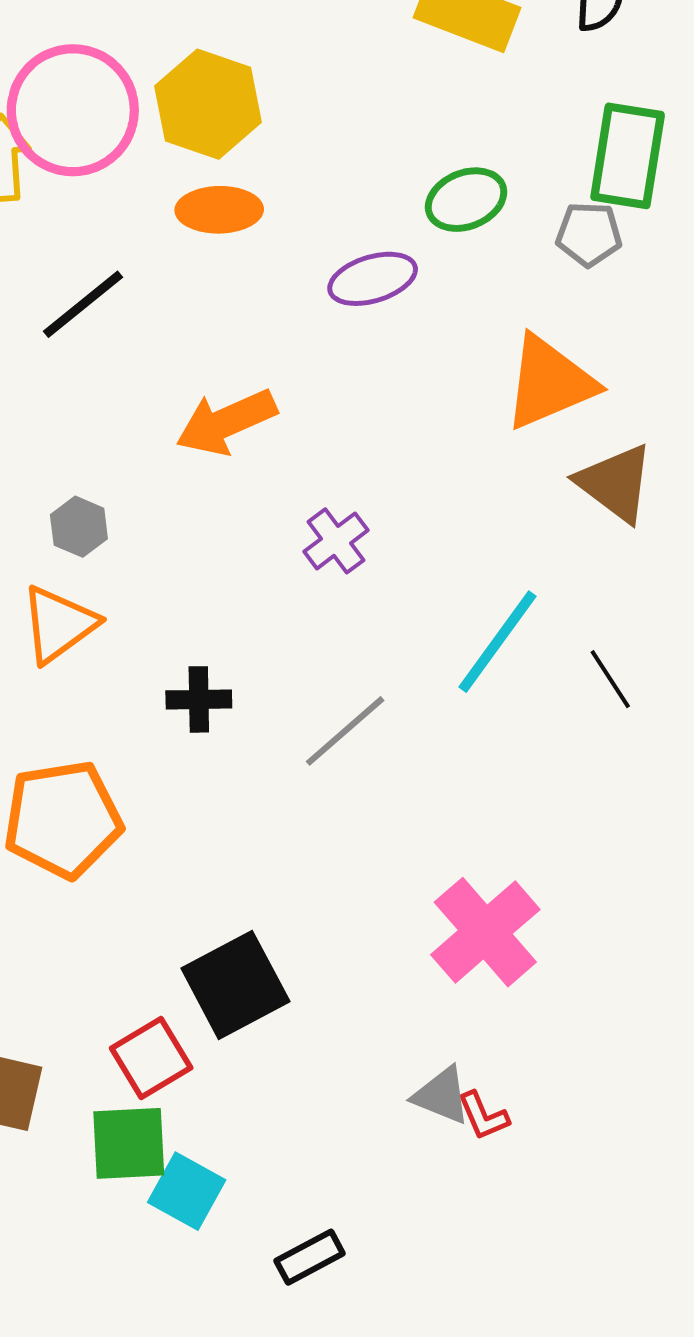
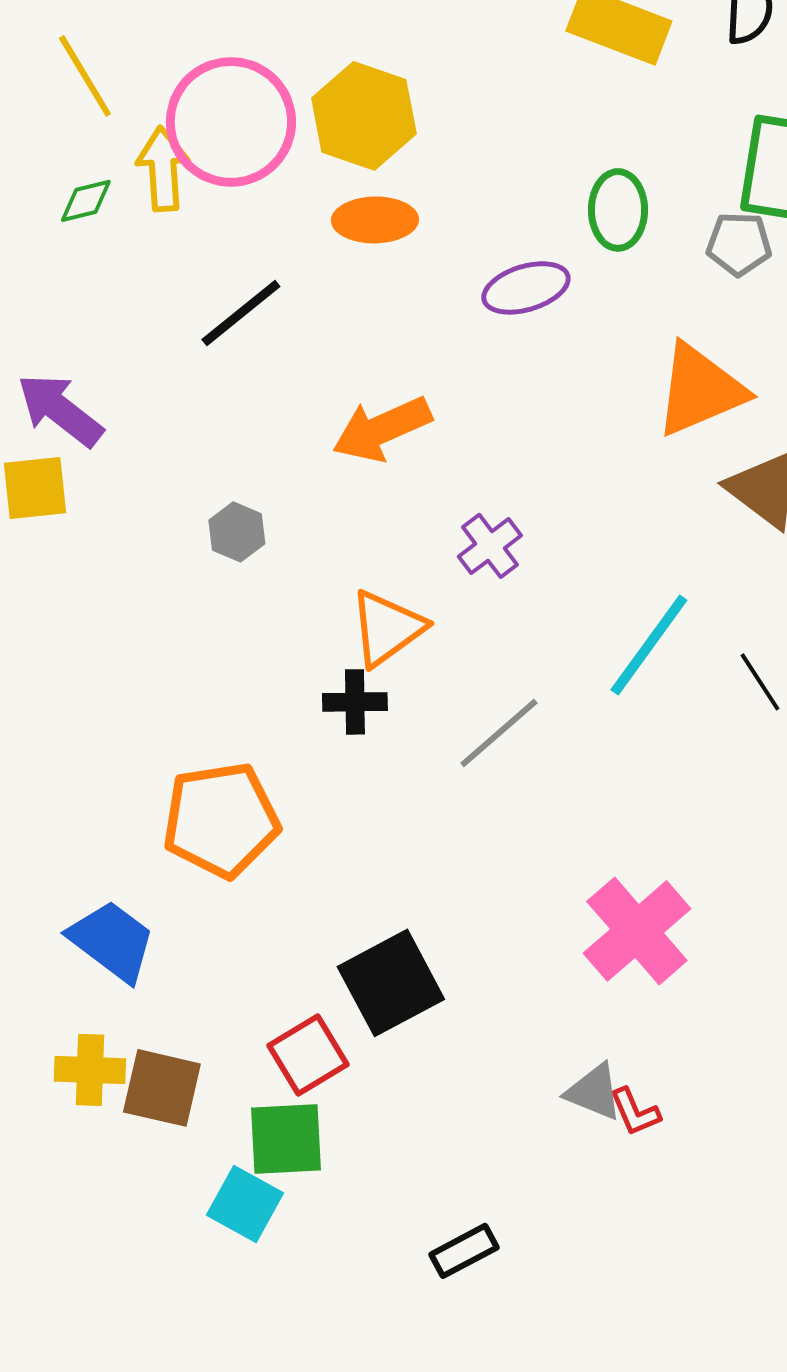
green ellipse: (466, 200) -> (618, 210), turned -68
orange triangle: (59, 624) -> (387, 628), moved
cyan square: (187, 1191) -> (245, 1204), moved

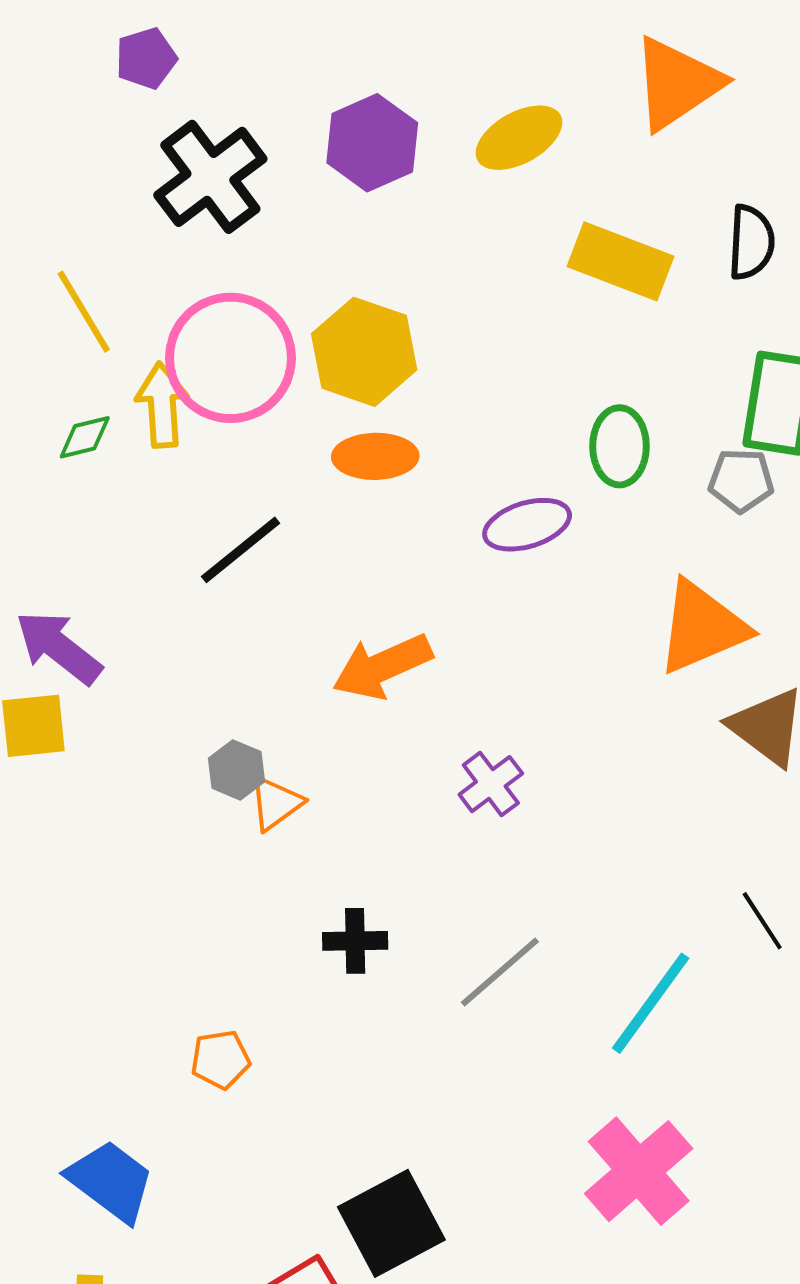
orange triangle: (387, 628) -> (276, 803), moved, size x0.7
cyan line: (649, 645) -> (651, 1003), moved
orange pentagon: (221, 820) -> (220, 1059), size x0.5

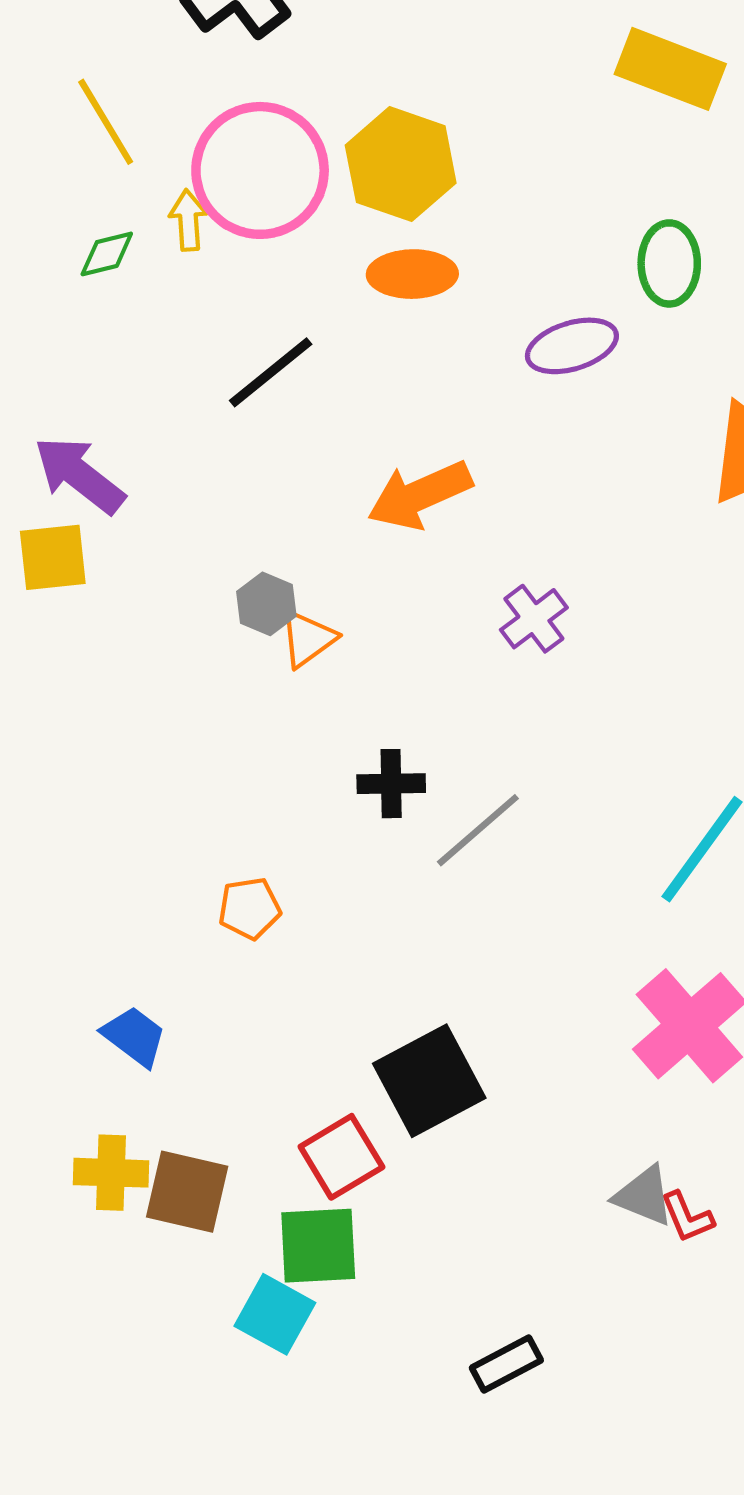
yellow arrow: (162, 405) -> (188, 220), size x0.7
gray line: (500, 972) -> (478, 830), moved
blue trapezoid: (111, 1181) -> (134, 1036), size x0.7

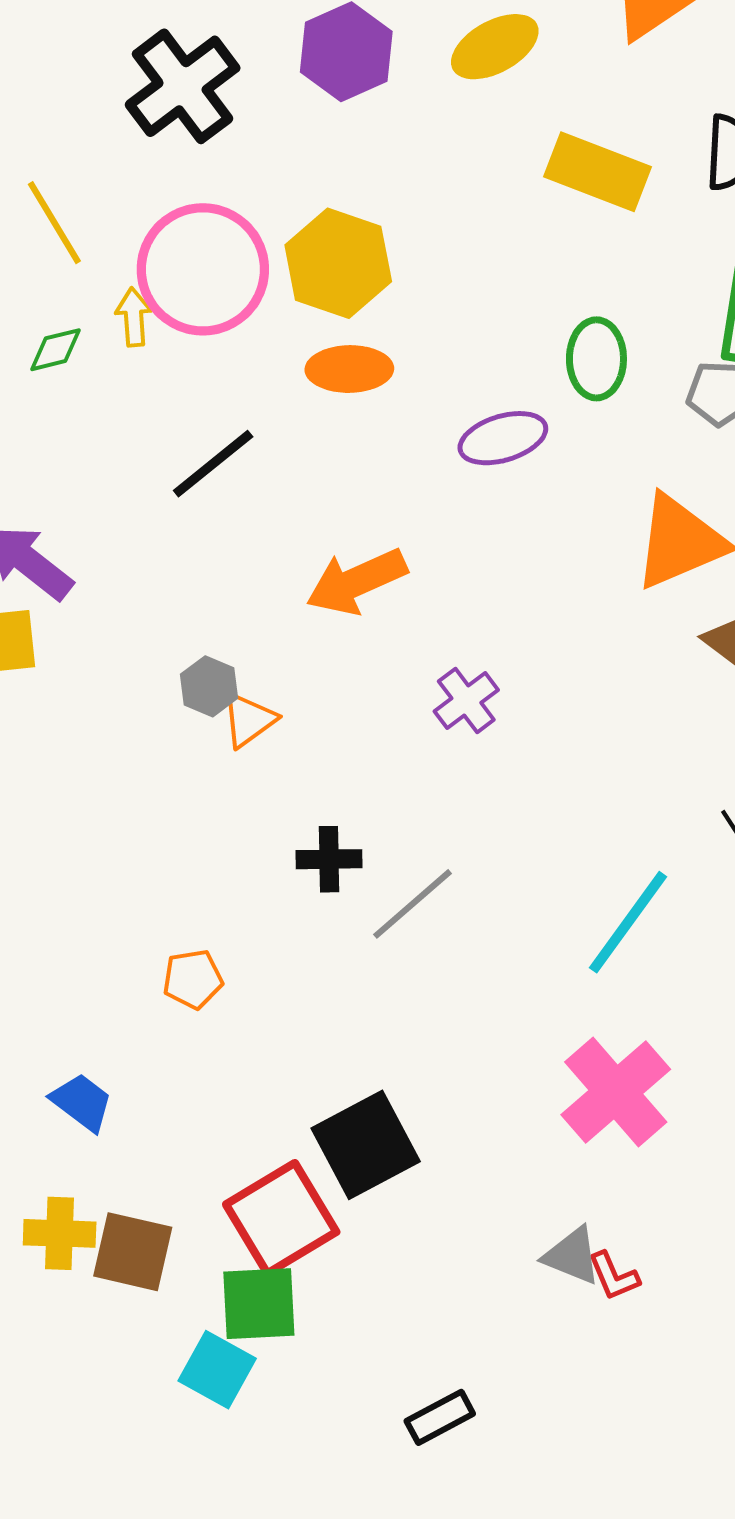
red square: (341, 1157) -> (281, 1218), size x1.4

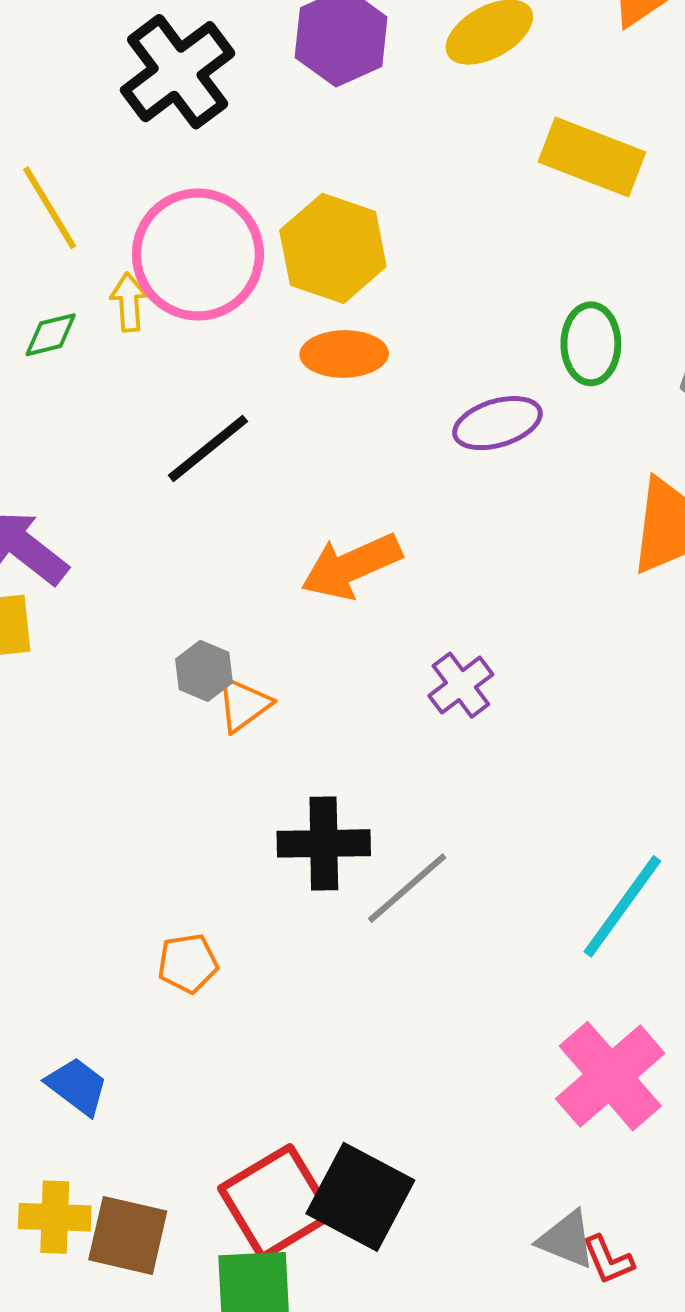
black cross: (329, 859) -> (324, 843), size x1.4
black square: (366, 1145) -> (360, 1197), moved, turned -34

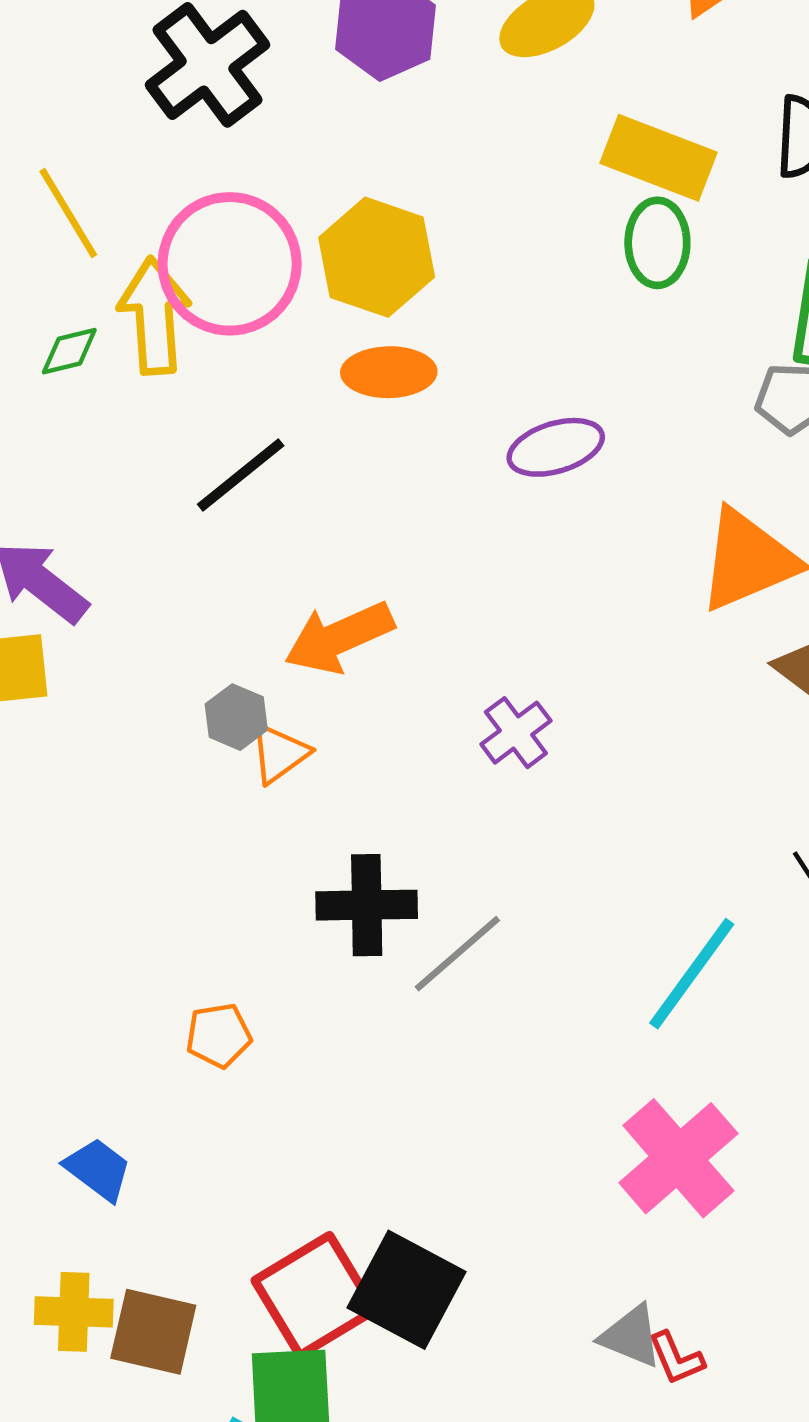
yellow arrow: (129, 302) -> (154, 316), size x1.8
green ellipse: (591, 344) -> (657, 243), moved
orange arrow: (351, 566) -> (339, 637), moved

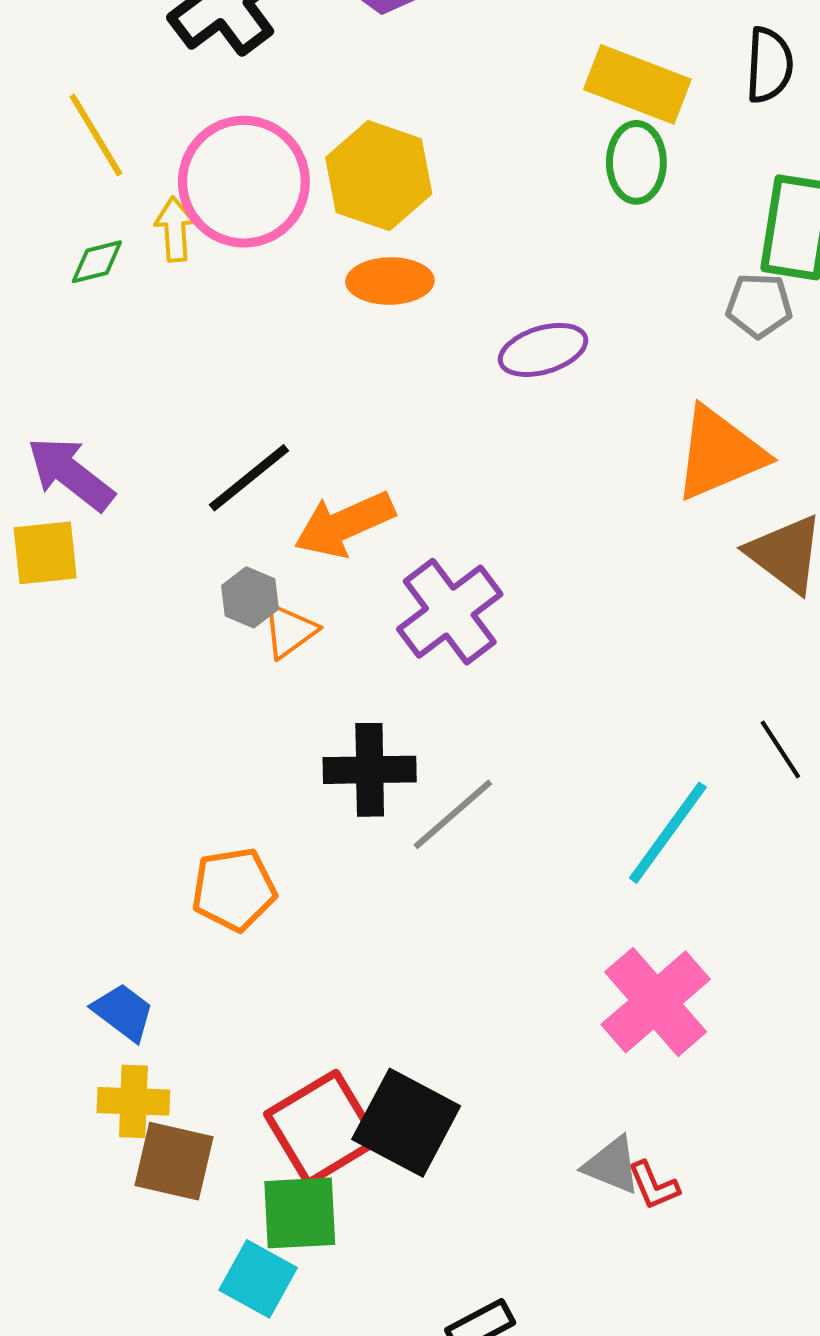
yellow arrow: (154, 316) -> (175, 229), size x0.6
black line: (241, 475) -> (249, 478), moved
purple cross: (516, 733) -> (450, 612), moved, size x1.6
orange pentagon: (219, 1035) -> (234, 889), size x1.4
yellow cross: (74, 1312) -> (133, 1101), moved

